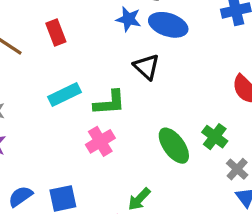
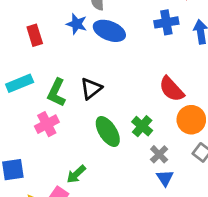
red rectangle: (56, 32) -> (35, 35), moved
black triangle: (147, 67) -> (91, 89), moved, turned 35
green L-shape: (109, 103) -> (56, 93), turned 116

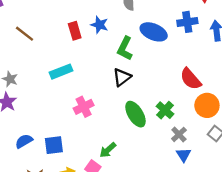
blue star: (77, 24) -> (99, 25), moved
blue ellipse: (109, 31) -> (154, 32), moved
green L-shape: (56, 93) -> (125, 48), moved

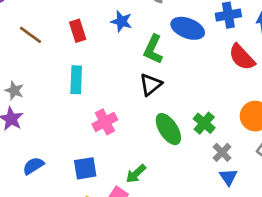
red rectangle: (75, 31) -> (78, 31), moved
cyan rectangle: (61, 72) -> (76, 80), turned -65
red semicircle: (191, 79) -> (242, 57), moved
blue square: (54, 145) -> (85, 168), moved

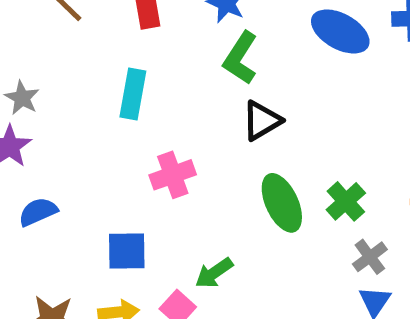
green L-shape: (153, 49) -> (240, 58), moved
blue semicircle: (33, 166) -> (38, 212), moved

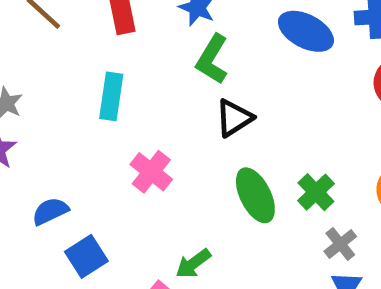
pink cross: (173, 175) -> (151, 172), turned -30
blue semicircle: (38, 212) -> (50, 211), moved
blue square: (127, 251) -> (86, 256), moved, turned -30

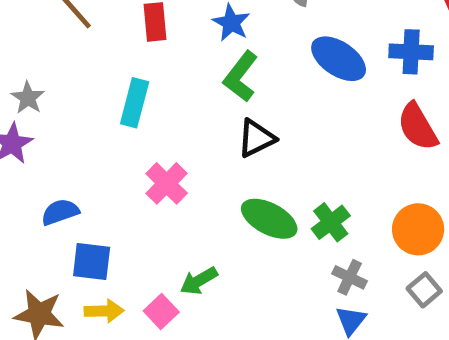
green ellipse: (255, 195) -> (269, 219), turned -42
gray cross: (340, 244) -> (350, 277), turned -32
blue square: (86, 256) -> (92, 262), turned 33

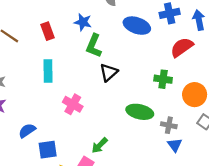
red semicircle: (418, 127) -> (182, 47), turned 100
green ellipse: (269, 219) -> (140, 112), moved
green cross: (331, 222) -> (163, 79), moved, turned -30

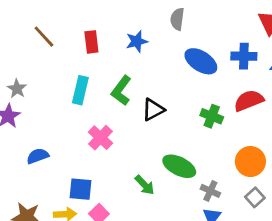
blue star: (83, 22) -> (137, 41), turned 30
green L-shape: (94, 46) -> (121, 91), moved
green cross: (163, 79) -> (212, 116), moved
green arrow: (100, 145) -> (145, 185), moved, turned -102
blue square: (48, 150) -> (81, 189), moved

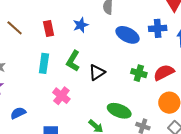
red semicircle: (249, 101) -> (164, 73), moved

